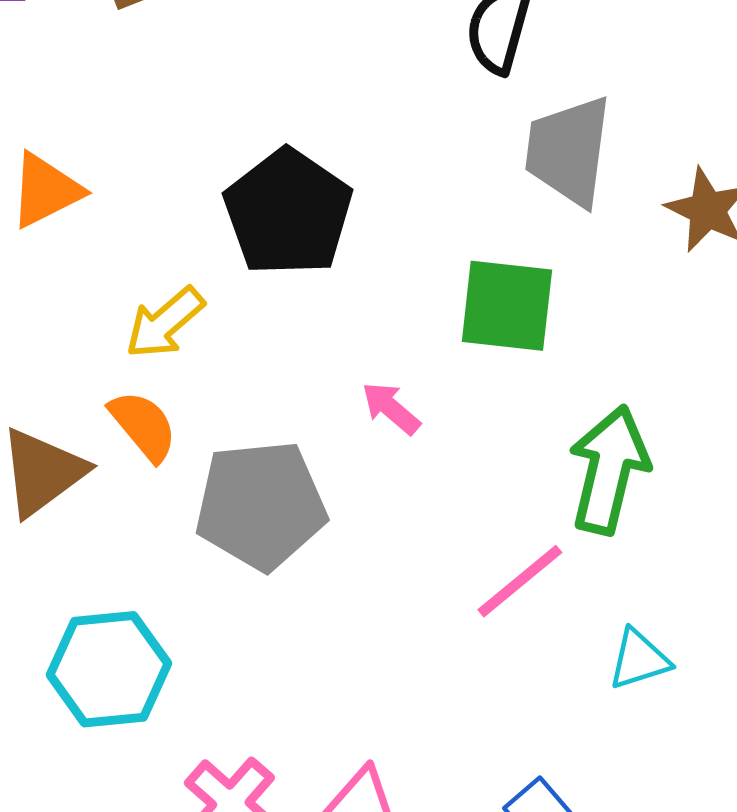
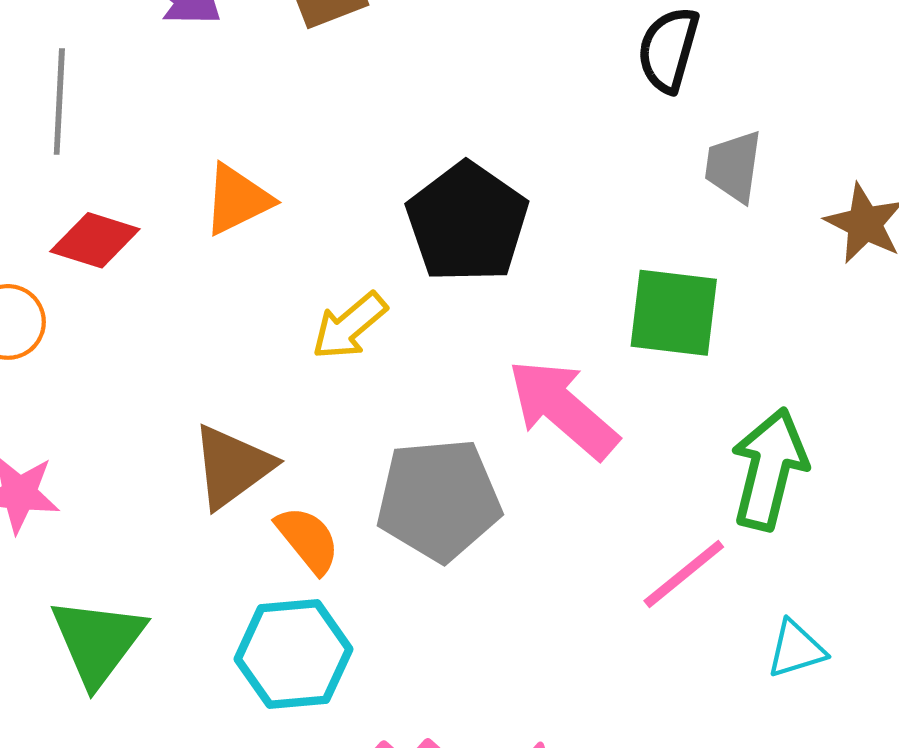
gray trapezoid: (569, 151) -> (734, 166), size x0.7
pink arrow: (391, 408) -> (563, 409), size x2.0
orange semicircle: (143, 426) -> (308, 540), moved

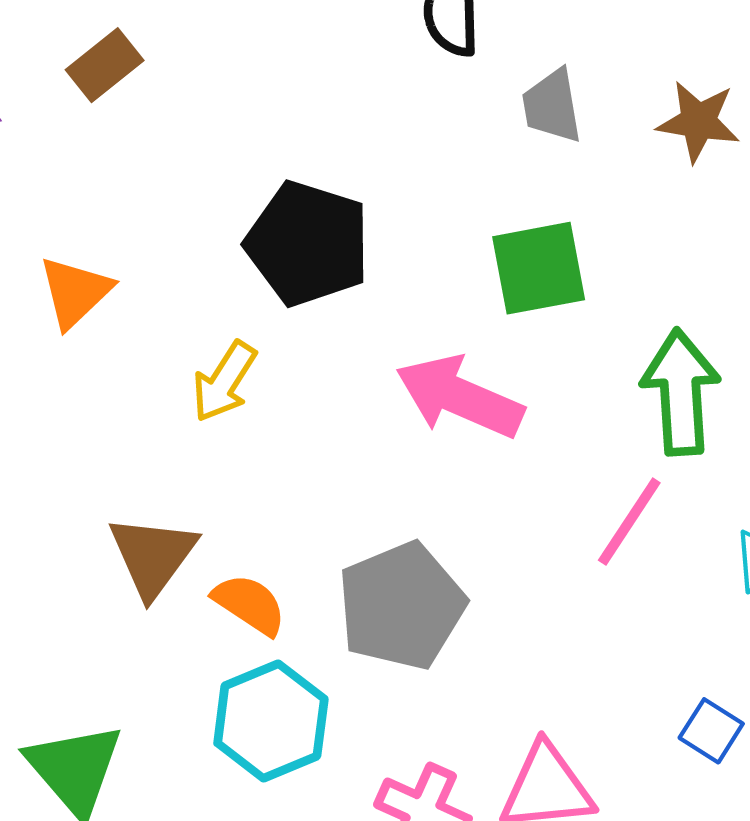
gray pentagon: (439, 500) -> (401, 606), moved

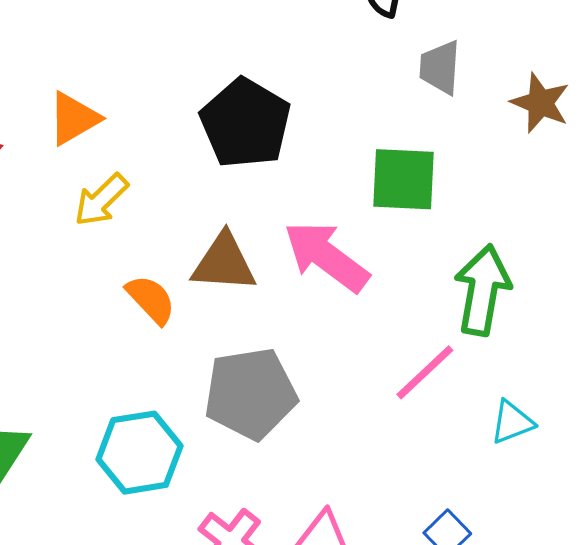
yellow arrow: (224, 382) -> (101, 200), moved
brown triangle: (153, 556) -> (224, 263), moved, turned 44
orange semicircle: (249, 604) -> (151, 299), moved

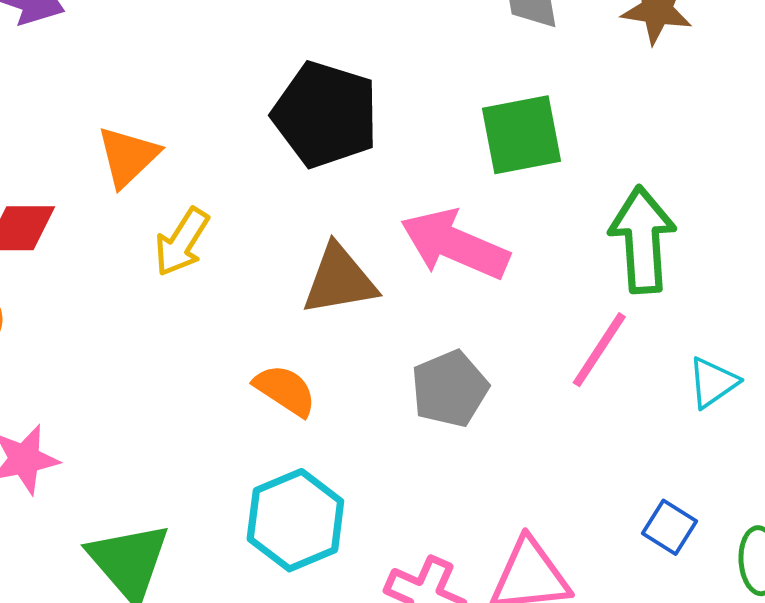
orange semicircle: (151, 299) -> (285, 390), moved
gray pentagon: (250, 394) -> (450, 389), moved, size x0.7

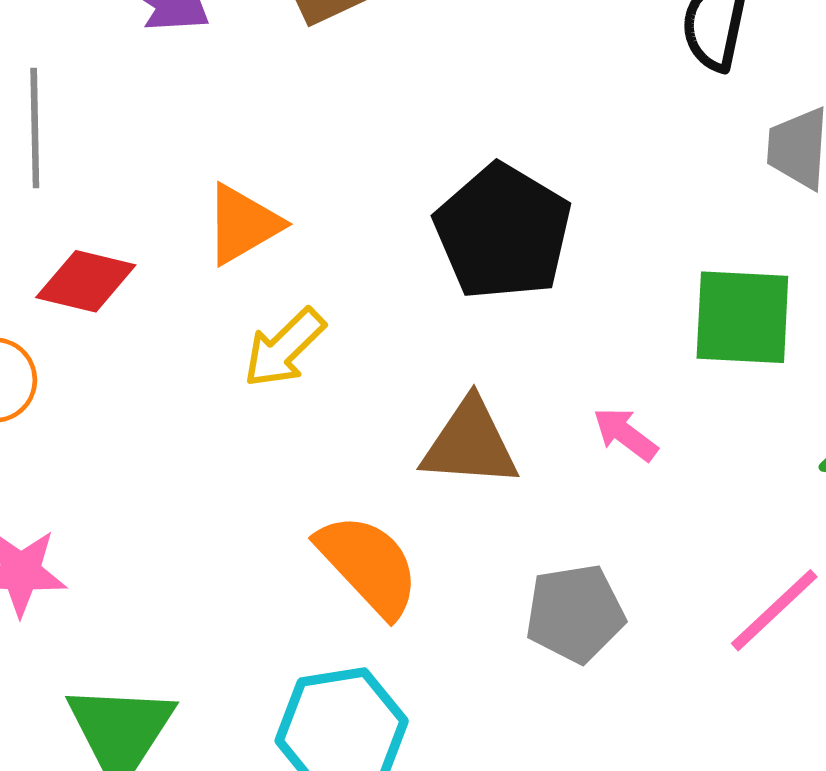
pink arrow: (455, 244) -> (625, 434), size x0.5
orange semicircle: (285, 390) -> (368, 565), size x1.4

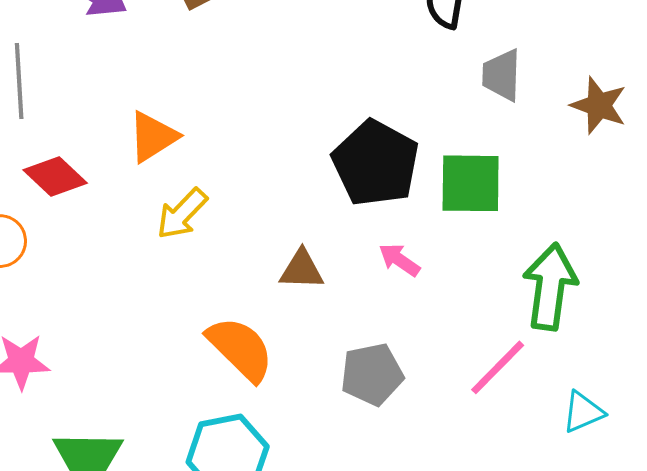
black pentagon: (503, 232) -> (376, 163), moved
red diamond: (86, 281) -> (55, 176), turned 32
brown triangle: (470, 443) -> (302, 270), size x0.7

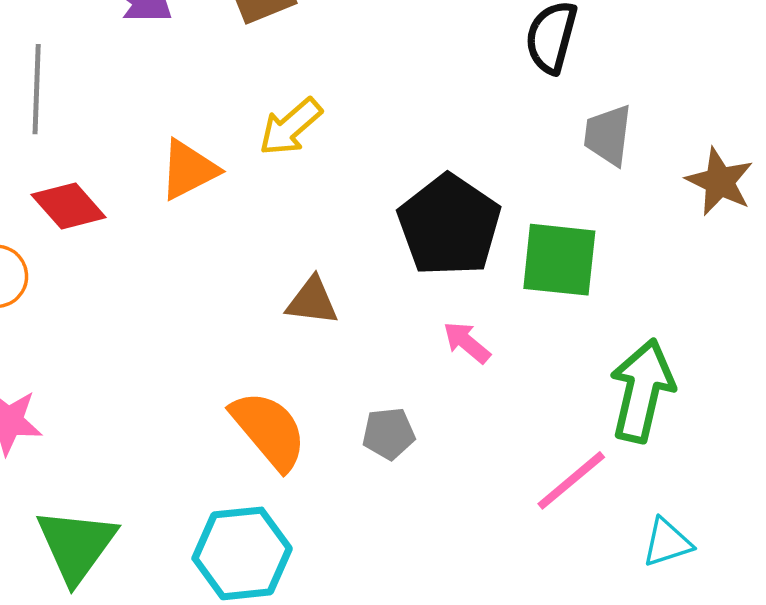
yellow arrow: (182, 214) -> (290, 127), moved
brown triangle: (302, 270) -> (312, 301), moved
gray pentagon: (372, 374) -> (389, 433), moved, size x0.7

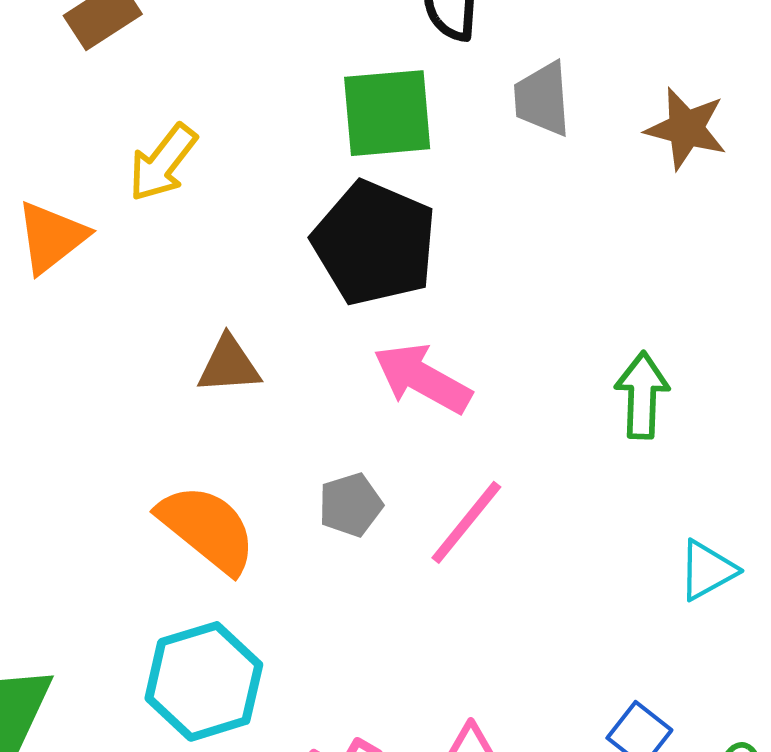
green square: (559, 260) -> (387, 113), moved
pink arrow: (467, 342) -> (422, 378), size x1.6
green arrow: (642, 391) -> (642, 395), size x0.7
pink line: (571, 480) -> (466, 522), moved

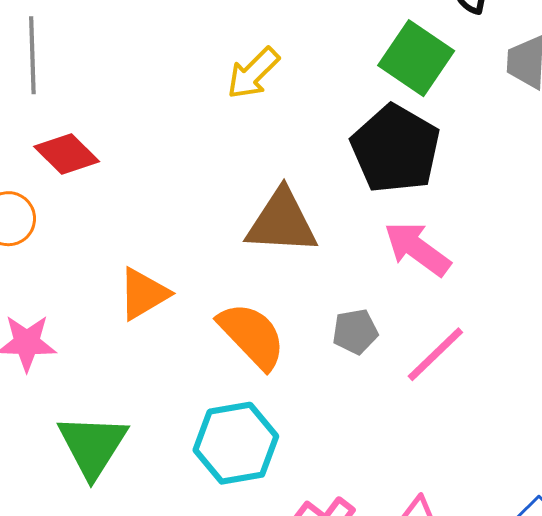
green square: (387, 113) -> (416, 58), turned 32
orange triangle: (51, 237) -> (143, 294), moved
brown triangle: (229, 365) -> (282, 222), size x1.6

